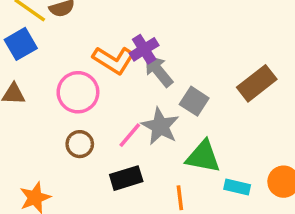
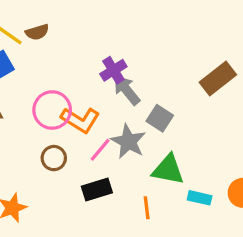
orange L-shape: (114, 60) -> (80, 120), moved
brown rectangle: (257, 83) -> (218, 79), moved

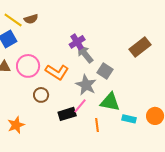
pink circle: (52, 110) -> (28, 66), moved
pink line: (100, 150) -> (80, 106), moved

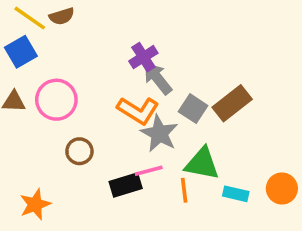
brown rectangle: (140, 47) -> (232, 103), moved
orange L-shape: (57, 72) -> (138, 110), moved
pink line: (80, 106) -> (149, 171), turned 35
orange line: (97, 125) -> (184, 190), moved

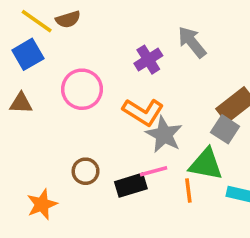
gray arrow: (158, 78) -> (192, 42), moved
pink circle: (56, 100) -> (82, 89), moved
gray square: (193, 109) -> (225, 129), moved
brown circle: (79, 151) -> (85, 171), moved

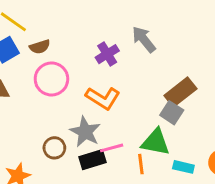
brown semicircle: (68, 19) -> (40, 47), moved
gray star: (164, 135) -> (85, 132), moved

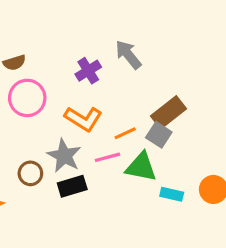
pink line: (112, 148) -> (107, 157), moved
orange line: (141, 164) -> (125, 133), moved, turned 72

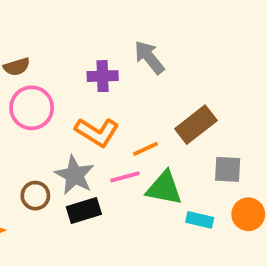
purple cross: (88, 71) -> (103, 76), turned 30
gray square: (159, 135) -> (228, 169), moved, turned -30

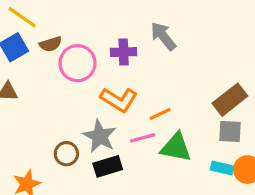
pink circle: (32, 108) -> (78, 63), moved
brown rectangle: (196, 125) -> (230, 100), moved
cyan rectangle: (200, 220) -> (222, 168), moved

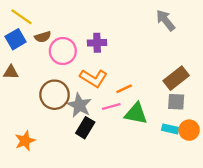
gray arrow: (163, 36) -> (166, 20), moved
brown circle: (66, 154) -> (55, 95), moved, size x1.6
black rectangle: (108, 166) -> (85, 128), turned -42

